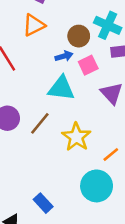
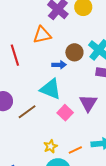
pink square: (88, 65) -> (65, 113), moved, turned -35
yellow star: (76, 137) -> (51, 146), moved, size x0.6

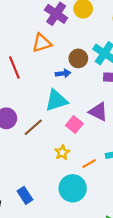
cyan triangle: (51, 89) -> (56, 100), turned -35
purple triangle: (88, 103) -> (98, 112), turned -30
yellow star: (51, 146) -> (62, 152), moved

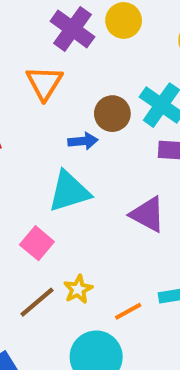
orange triangle: (42, 43) -> (44, 83), turned -42
pink square: (74, 124) -> (37, 243), moved
brown line: (33, 127) -> (37, 302), moved

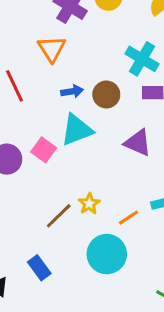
brown circle: (112, 114) -> (106, 94), moved
blue arrow: (83, 141) -> (72, 91), moved
pink square: (37, 243) -> (44, 150), moved

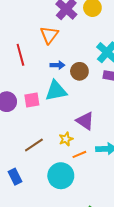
purple triangle: (138, 143) -> (85, 121), moved
pink square: (44, 150) -> (32, 100), turned 35
yellow star: (89, 204) -> (66, 139), moved

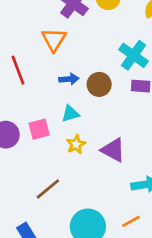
cyan triangle: (56, 91) -> (70, 114), size x0.6
yellow star: (66, 139) -> (76, 144), moved
orange line: (79, 154) -> (131, 221), moved

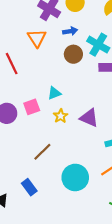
blue arrow: (69, 79) -> (70, 31), moved
brown circle: (99, 84) -> (73, 54), moved

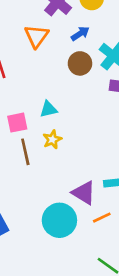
blue arrow: (70, 31) -> (80, 34), turned -32
purple triangle: (89, 118) -> (84, 193), moved
brown line: (42, 152) -> (25, 152), moved, turned -66

